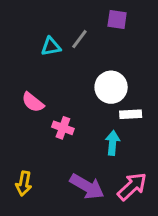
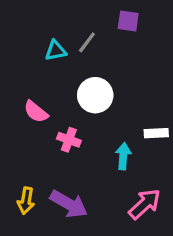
white circle: (111, 87) -> (95, 95), moved
white rectangle: (131, 114) -> (156, 133), moved
purple arrow: (87, 186) -> (69, 204), moved

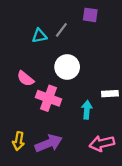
pink cross: (69, 140) -> (49, 98), size x1.5
purple arrow: (69, 204) -> (49, 143), turned -52
pink arrow: (145, 204) -> (102, 143), turned -150

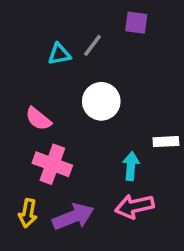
pink cross: (49, 98) -> (52, 164), moved
pink arrow: (102, 143) -> (134, 206), moved

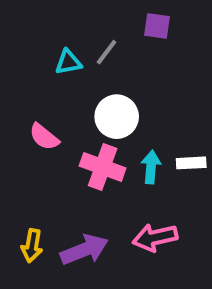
pink cross: (52, 164) -> (103, 167), moved
cyan arrow: (131, 166) -> (151, 167), moved

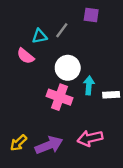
pink semicircle: (44, 137) -> (25, 56), moved
cyan arrow: (151, 167) -> (89, 85), moved
yellow arrow: (32, 246) -> (18, 143), turned 36

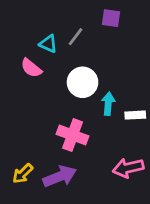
cyan triangle: (40, 36) -> (48, 44), turned 35
pink cross: (59, 97) -> (73, 135), moved
pink arrow: (90, 138) -> (128, 168), moved

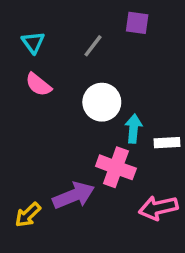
cyan triangle: (48, 44) -> (33, 42), moved, turned 30
pink cross: (73, 135) -> (116, 167), moved
purple arrow: (60, 176) -> (74, 195), moved

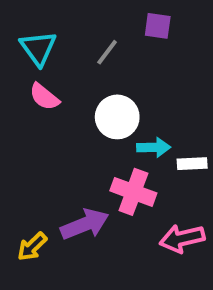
cyan triangle: (33, 42) -> (38, 48), size x1.4
cyan arrow: (134, 129) -> (154, 147), turned 84

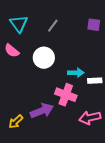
purple square: (158, 26) -> (94, 25), moved
pink semicircle: (44, 97) -> (12, 51), moved
white circle: (117, 117) -> (44, 58), moved

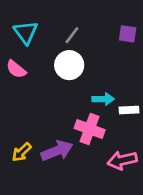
white circle: (44, 58) -> (69, 65), moved
yellow arrow: (16, 122) -> (22, 152), moved

